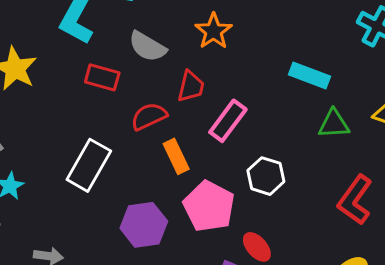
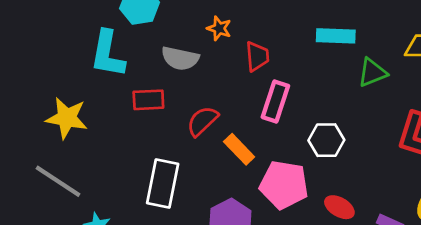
orange star: (214, 31) -> (219, 28), moved, size x0.7
red trapezoid: (191, 86) -> (257, 56), moved

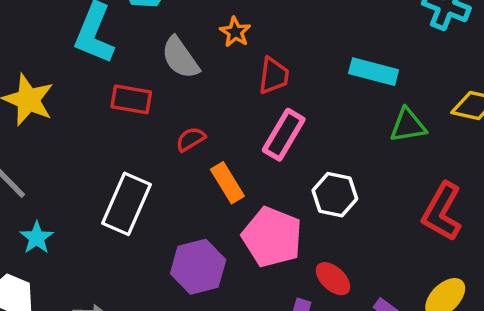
gray semicircle: (180, 58) -> (180, 58), turned 30
red semicircle: (202, 121) -> (191, 139), size x0.7

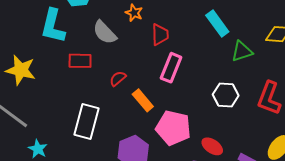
cyan rectangle: (374, 72) -> (217, 23), turned 48
white hexagon: (335, 195) -> (226, 95), moved

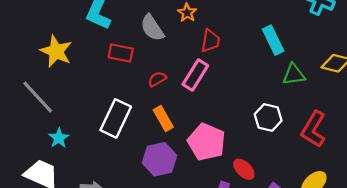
pink rectangle: (171, 68) -> (195, 75), moved
orange rectangle: (143, 100) -> (163, 119), moved

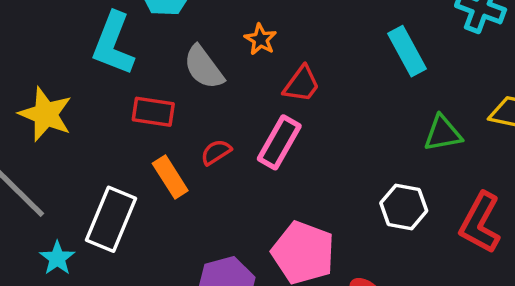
cyan rectangle: (273, 40) -> (407, 51), moved
red trapezoid: (210, 41) -> (302, 84), turned 30
white rectangle: (116, 118) -> (111, 219), moved
orange rectangle: (163, 119) -> (170, 177), moved

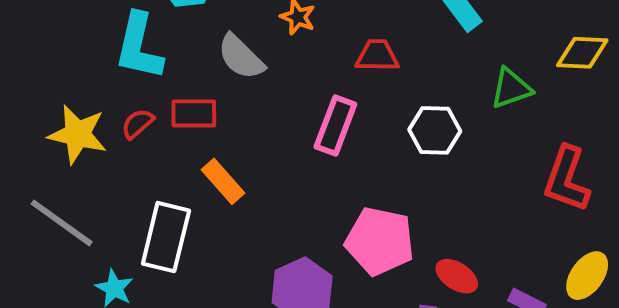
red trapezoid: (302, 84) -> (377, 56), moved, turned -117
red semicircle: (216, 152) -> (138, 124), moved
white hexagon: (404, 207) -> (435, 130), moved

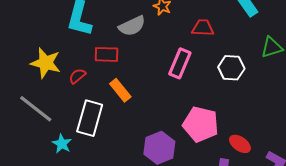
gray semicircle: (241, 57) -> (132, 26), turned -72
red semicircle: (138, 124) -> (77, 76), moved

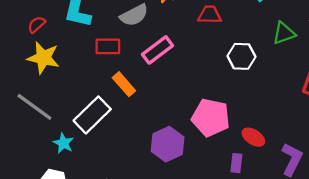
pink rectangle: (180, 63) -> (158, 50), moved, turned 32
red semicircle: (77, 76) -> (37, 25), moved
white rectangle: (90, 118) -> (92, 115), turned 32

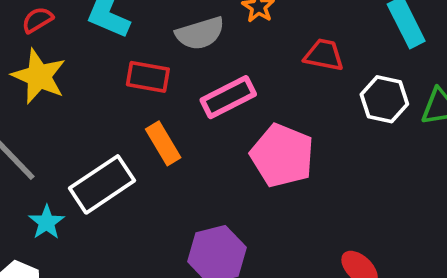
white hexagon: (241, 56) -> (384, 99), moved
pink pentagon: (211, 118) -> (282, 156), moved

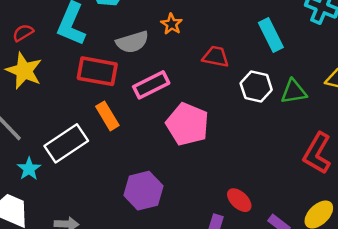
red rectangle: (148, 77) -> (97, 71), size x1.4

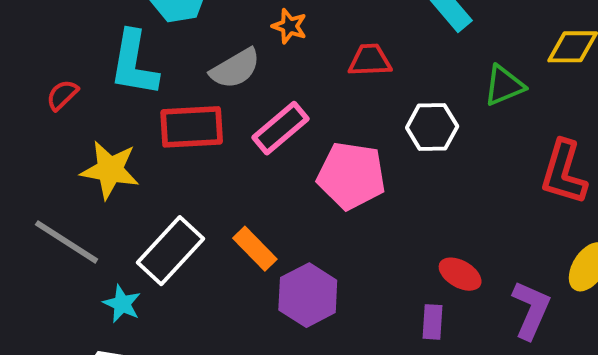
yellow star: (24, 71) -> (110, 170), moved
white hexagon: (256, 86) -> (432, 127), moved
orange rectangle: (107, 116) -> (255, 249), moved

